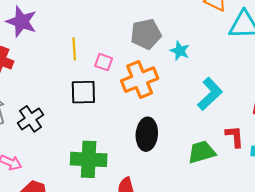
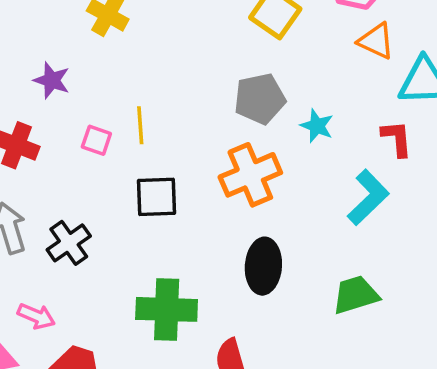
purple star: (22, 22) -> (52, 80), size x0.7
pink square: (104, 62) -> (96, 140), moved
red L-shape: (235, 136) -> (397, 138), moved

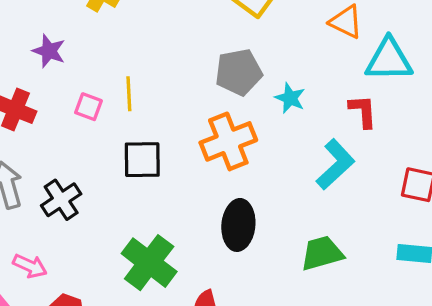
green cross: (167, 309) -> (149, 263), turned 34

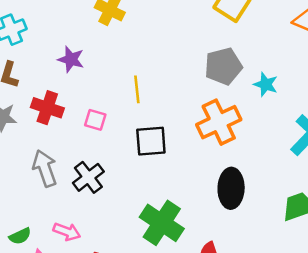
pink square: (88, 107) -> (95, 120), moved

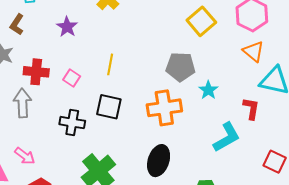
red cross: (47, 108) -> (36, 72), moved, turned -30
black cross: (88, 177) -> (72, 123), moved, turned 30

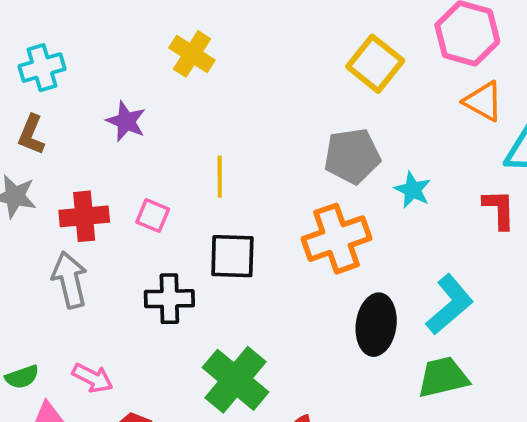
cyan L-shape: (227, 137) -> (450, 305), moved
black ellipse: (159, 161) -> (376, 325), moved

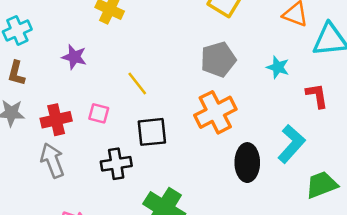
yellow line: (220, 177) -> (137, 83), turned -30
cyan star: (413, 190) -> (278, 67), moved
red L-shape: (499, 209) -> (317, 96), moved
green trapezoid: (443, 377) -> (322, 185), moved

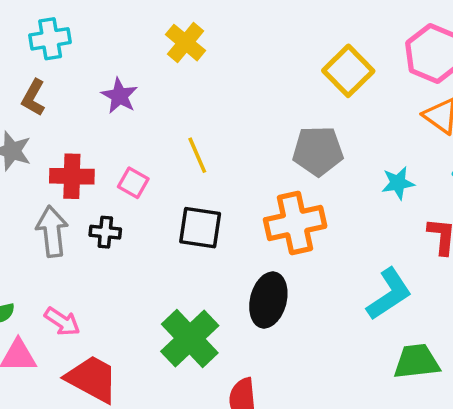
cyan star: (278, 67) -> (398, 183), turned 30
black ellipse: (247, 163) -> (268, 300), moved
black cross: (116, 164) -> (105, 232), moved, size x0.7

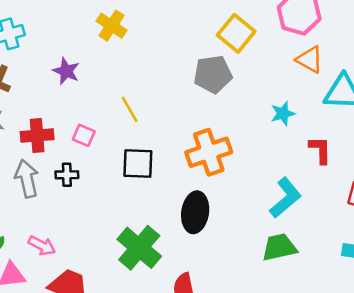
gray pentagon: (318, 151) -> (213, 74), moved
green trapezoid: (416, 361) -> (279, 247), moved

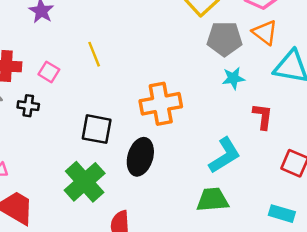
gray pentagon: (213, 74) -> (224, 39), moved
black square: (138, 164) -> (97, 129), moved

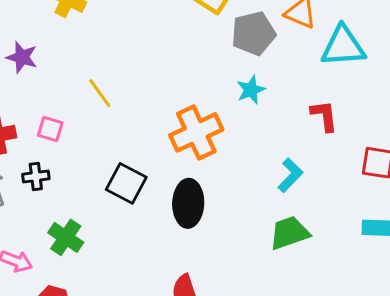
cyan star: (233, 78) -> (251, 90), moved
black square: (97, 129) -> (126, 183), turned 32
cyan L-shape: (225, 155) -> (290, 175), size x0.7
green cross: (85, 182) -> (66, 237), moved, size x0.7

